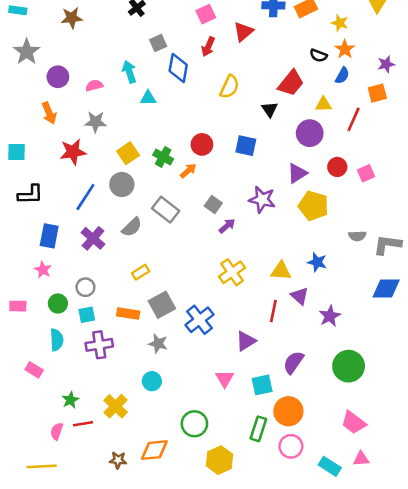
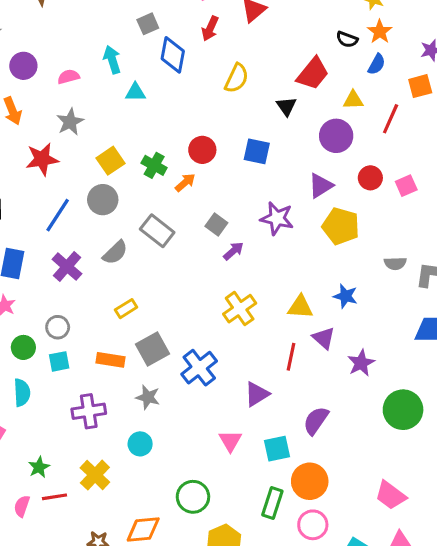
gray star: (95, 122) -> (70, 122), turned -30
purple cross: (99, 345) -> (89, 411), moved
green circle: (349, 366) -> (403, 410), moved

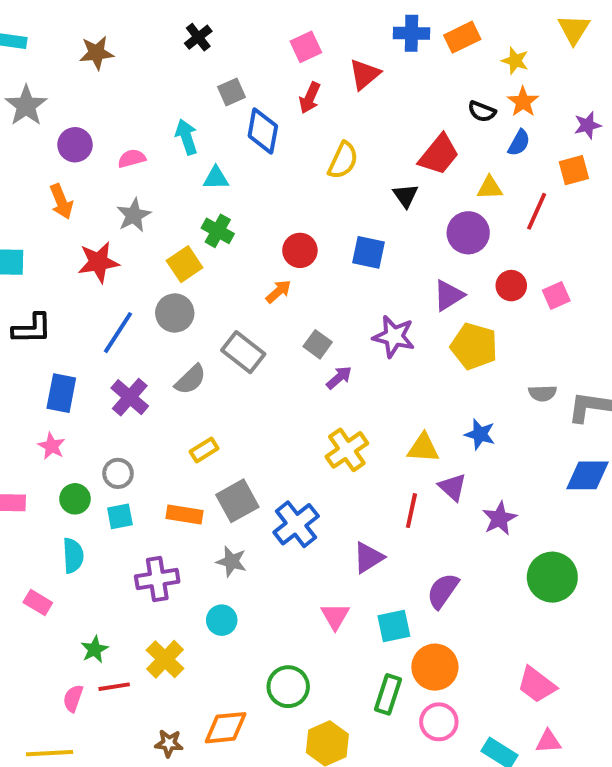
green cross: (154, 165) -> (218, 231), moved

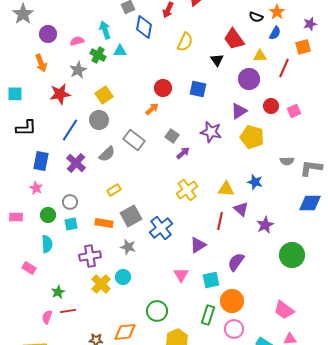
red trapezoid: (439, 155) -> (234, 39), turned 105
green cross: (218, 231) -> (98, 55), moved
yellow cross: (165, 659) -> (101, 284), moved

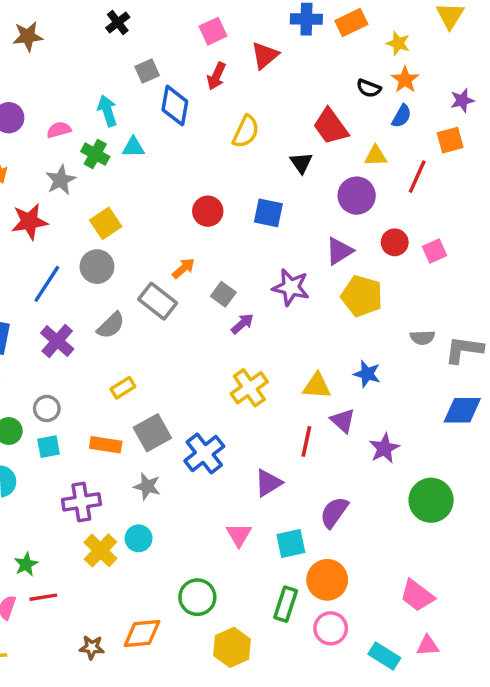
orange arrow: (152, 109) -> (184, 268), moved

